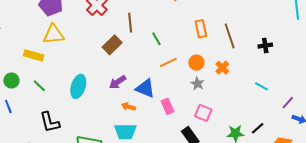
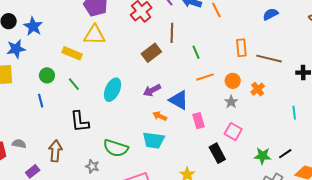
brown line: (230, 36) -> (269, 59), turned -65
cyan line: (261, 86) -> (294, 113), turned 48

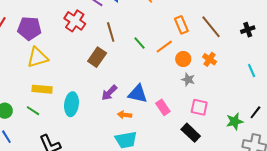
yellow rectangle: (72, 53) -> (42, 89), moved
brown line: (269, 59) -> (211, 27), turned 55
orange line: (205, 77) -> (164, 47), moved

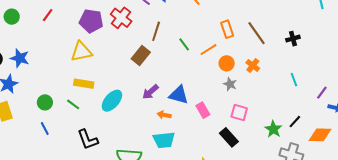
purple pentagon: (29, 28) -> (91, 21), moved
brown line: (111, 32) -> (156, 31), turned 30
cyan ellipse: (71, 104) -> (112, 101), turned 30
green star: (235, 121) -> (273, 129), turned -30

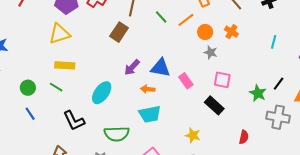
cyan line: (294, 80) -> (274, 42), turned 40
cyan ellipse: (112, 101) -> (102, 93), moved

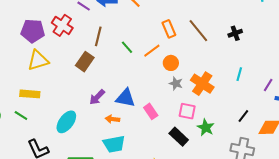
orange cross: (231, 32) -> (202, 84), moved, size x1.6
yellow triangle: (59, 34) -> (38, 60), moved
green star: (258, 93) -> (206, 128), moved

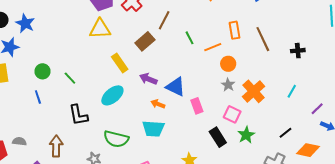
yellow rectangle: (30, 94) -> (120, 63), moved, turned 36
purple arrow: (97, 97) -> (148, 79), turned 54

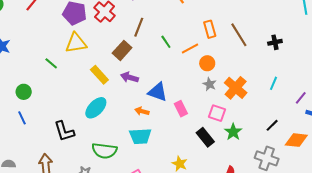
green line: (70, 78) -> (51, 63), moved
purple arrow: (148, 79) -> (129, 77), moved

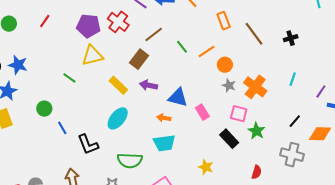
brown line: (139, 27) -> (154, 35), turned 36
orange rectangle: (210, 29) -> (224, 21), moved
blue line: (22, 118) -> (62, 128), moved

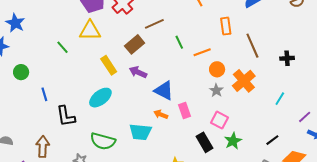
orange cross: (255, 87) -> (244, 81), moved
green circle: (44, 109) -> (21, 72), moved
orange arrow: (164, 118) -> (161, 114), moved

